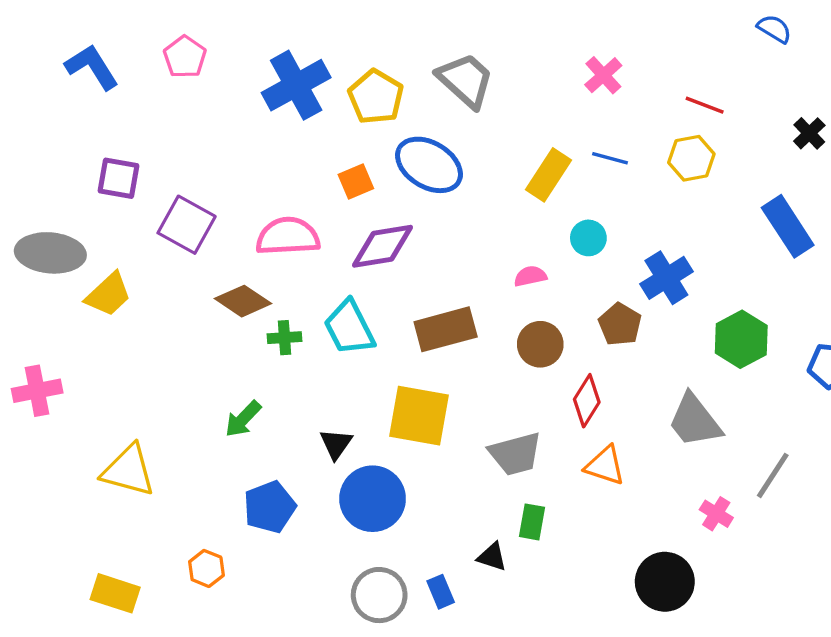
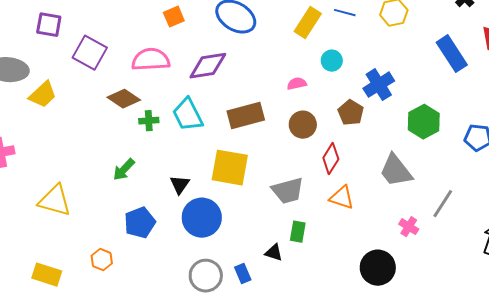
orange square: (356, 182) -> (174, 17), moved

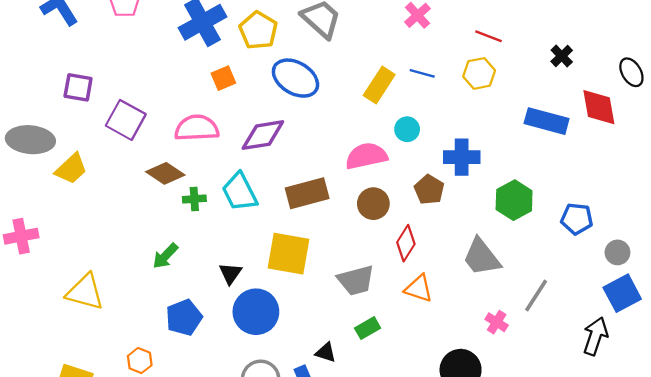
blue rectangle: (452, 54) -> (547, 121), turned -42
pink semicircle: (297, 84) -> (366, 156), size x1.8
blue cross: (379, 85) -> (462, 157), turned 32
green rectangle: (298, 232) -> (368, 328), turned 50
black triangle: (274, 253) -> (326, 352), moved

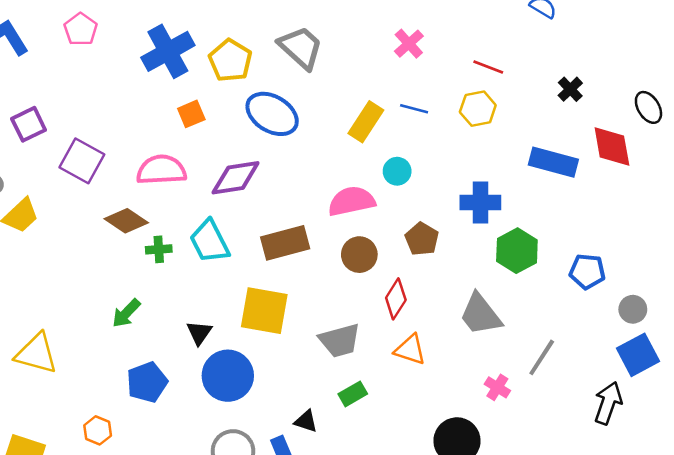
purple square: (78, 87) -> (29, 124), turned -36
blue cross: (462, 157) -> (480, 202), moved

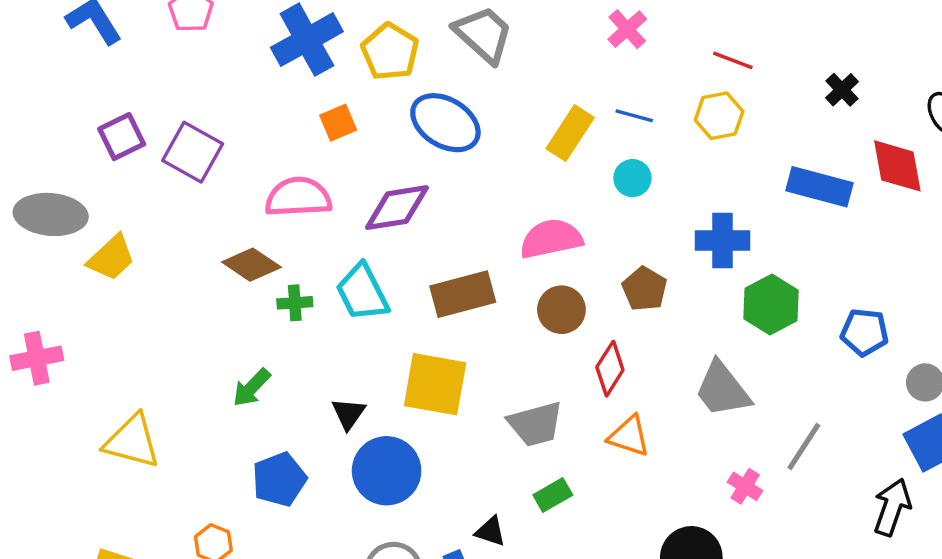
purple square: (82, 161) -> (193, 152), moved
cyan circle: (397, 171) -> (632, 178), moved

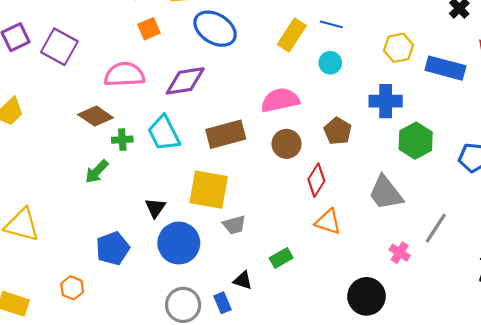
yellow hexagon: (719, 116) -> (399, 48), moved
green arrow: (251, 388) -> (97, 172), moved
gray trapezoid: (535, 424) -> (234, 225), moved, size x0.7

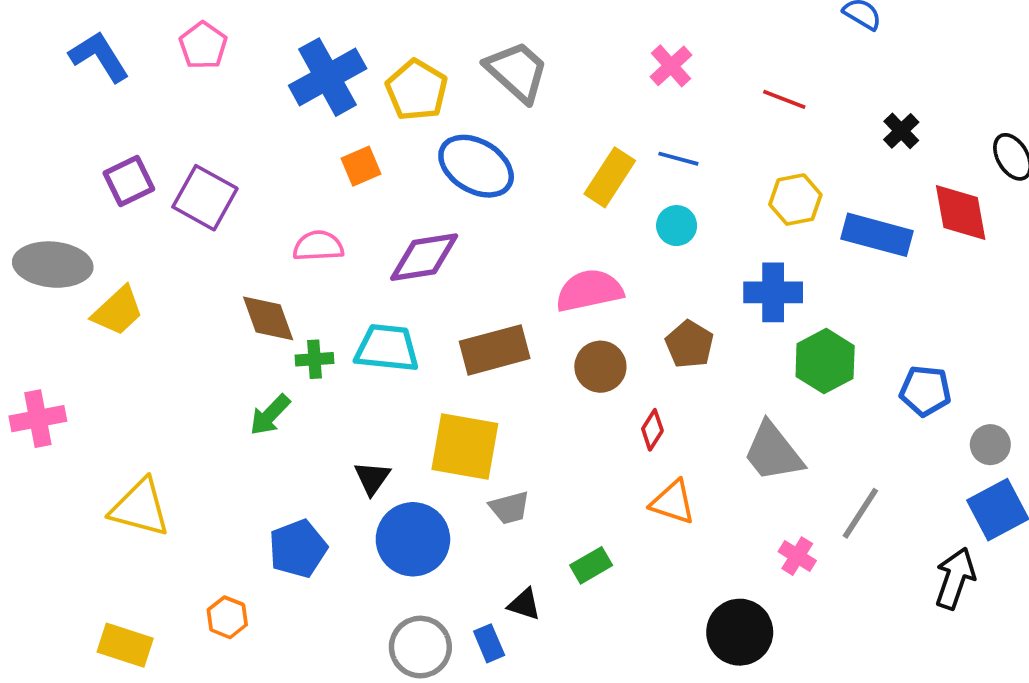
pink semicircle: (124, 75) -> (318, 246), size x0.7
brown diamond: (96, 116) -> (268, 318), turned 36
cyan trapezoid: (164, 133) -> (387, 348), turned 123
red diamond: (316, 180) -> (652, 430), size x0.7

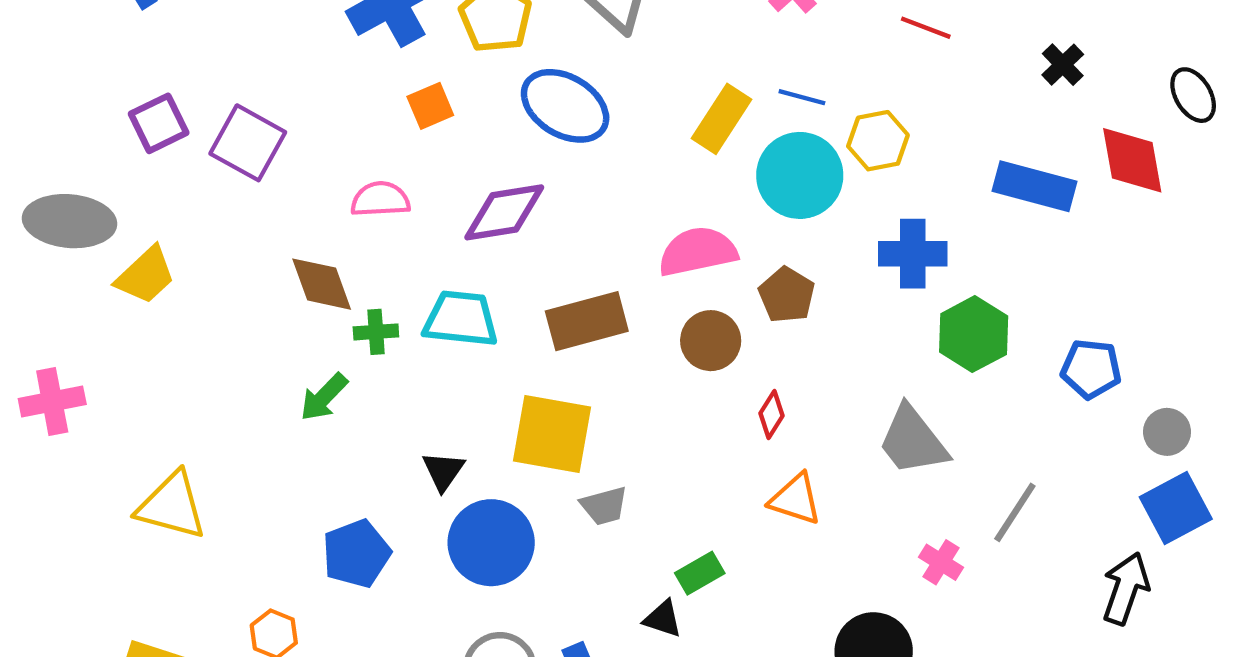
yellow hexagon: (795, 200) -> (878, 141), moved
cyan circle: (677, 226) -> (800, 175), size x1.8
brown pentagon: (690, 344) -> (787, 295), moved
black triangle: (524, 604) -> (663, 619), moved

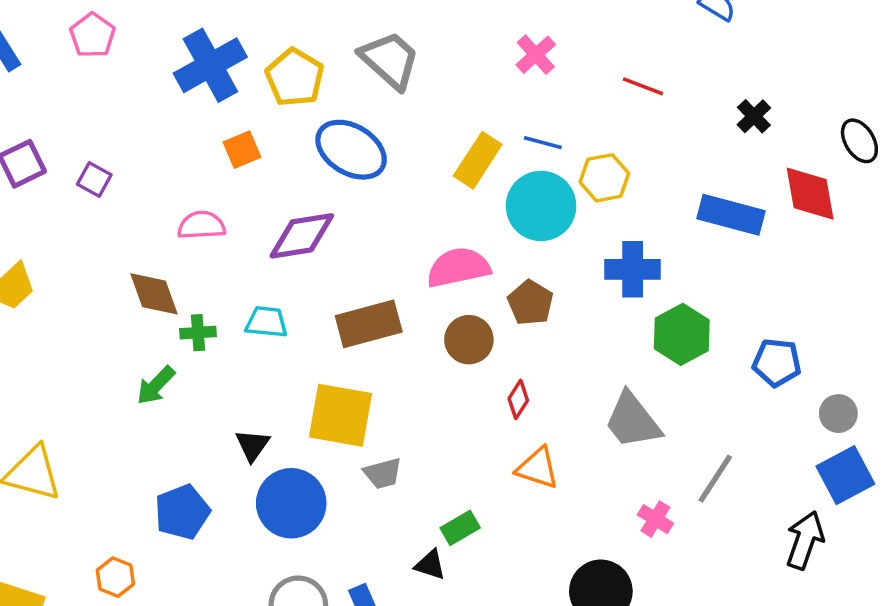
purple square: (248, 143) -> (94, 180), size x0.6
cyan trapezoid: (461, 319) -> (267, 322), size x0.7

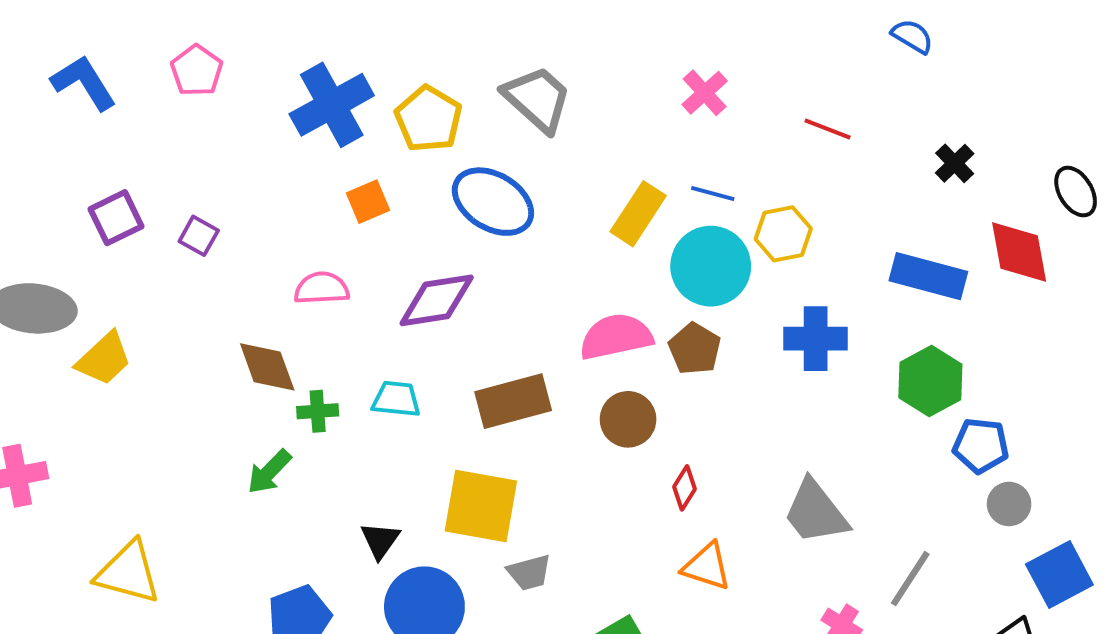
brown pentagon: (530, 303) -> (695, 349), moved
green hexagon: (682, 334) -> (930, 381), moved
gray circle: (838, 414) -> (1009, 504), moved

